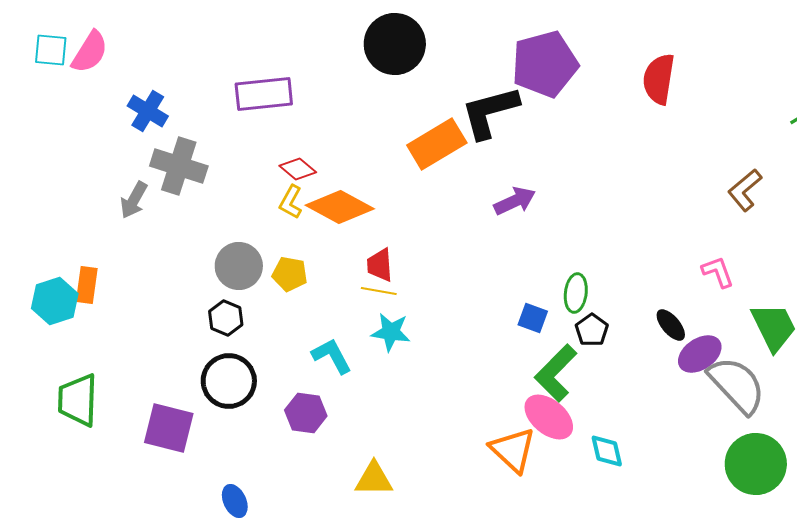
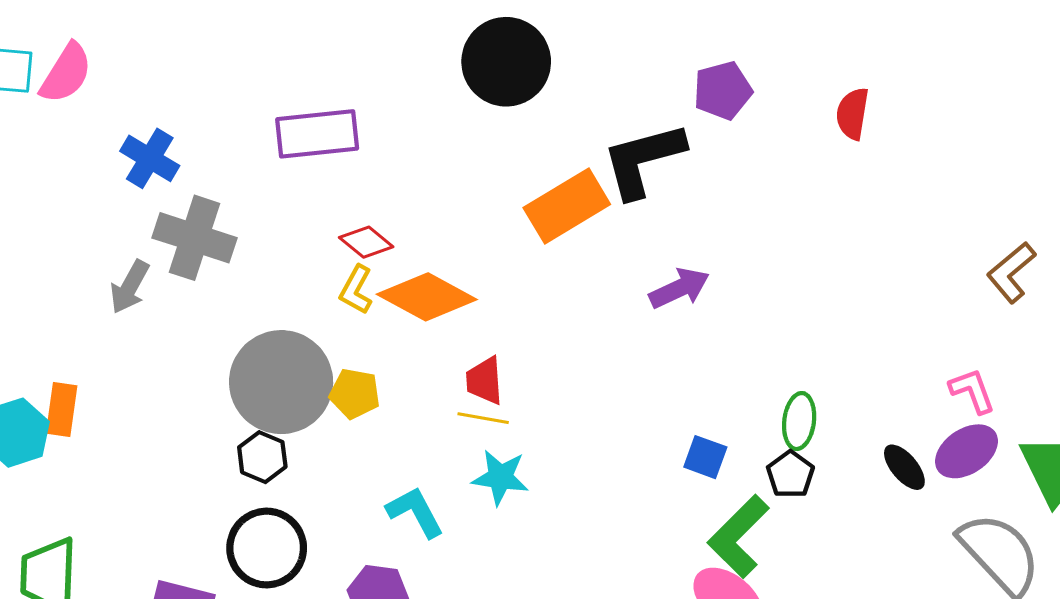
purple pentagon: (545, 64) -> (723, 91), size x0.6
red semicircle: (659, 79) -> (852, 114), moved, size x0.7
gray circle: (239, 266) -> (281, 382), size x1.5
green ellipse: (576, 293) -> (799, 421), moved
purple ellipse: (700, 354) -> (966, 451), moved

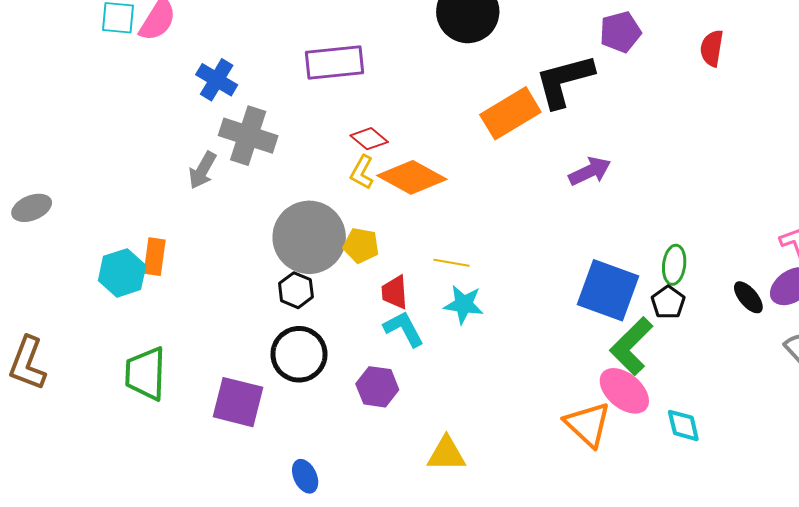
red trapezoid: (485, 381) -> (395, 292), moved
blue square: (705, 457) -> (608, 290), size x2.0

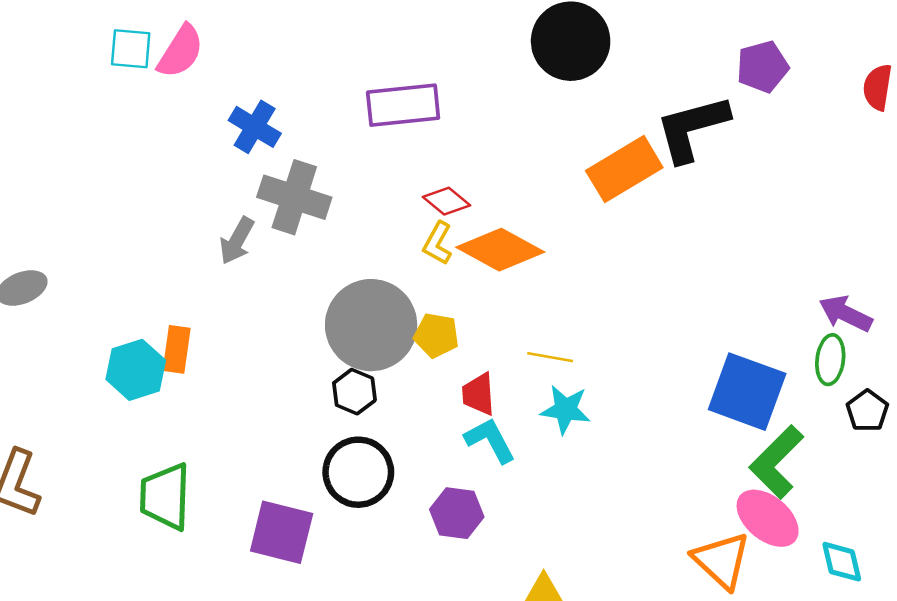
purple arrow: (590, 171) -> (846, 314), moved, turned -129
black pentagon: (668, 302) -> (867, 411), moved

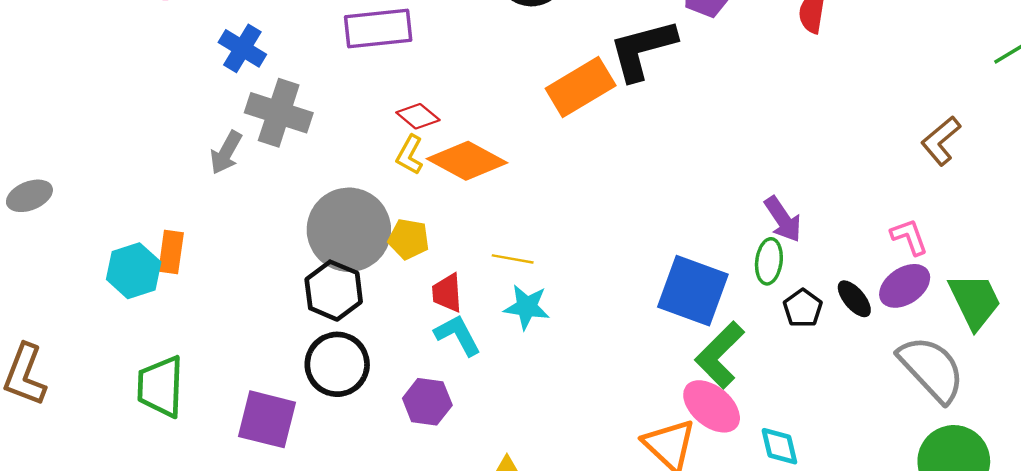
purple arrow: (846, 314) -> (783, 219), turned -150
black hexagon: (354, 392) -> (334, 291), size x1.4

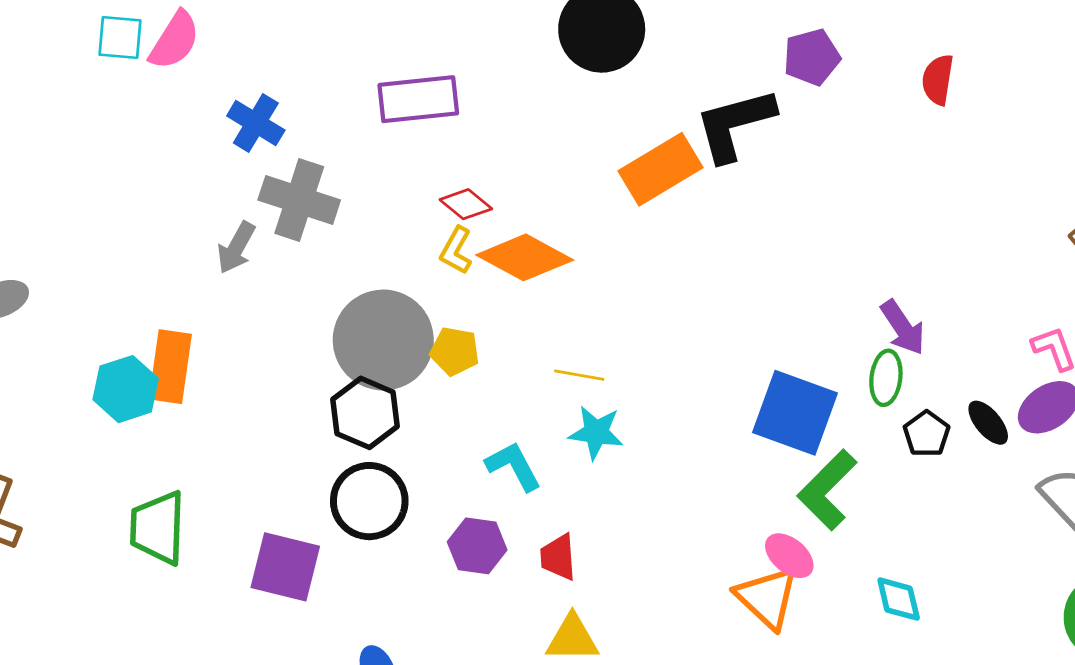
orange rectangle: (171, 252) -> (170, 367), size x1.4
red trapezoid: (447, 293) -> (558, 557), moved
pink ellipse: (712, 406) -> (789, 556), moved, size x0.7

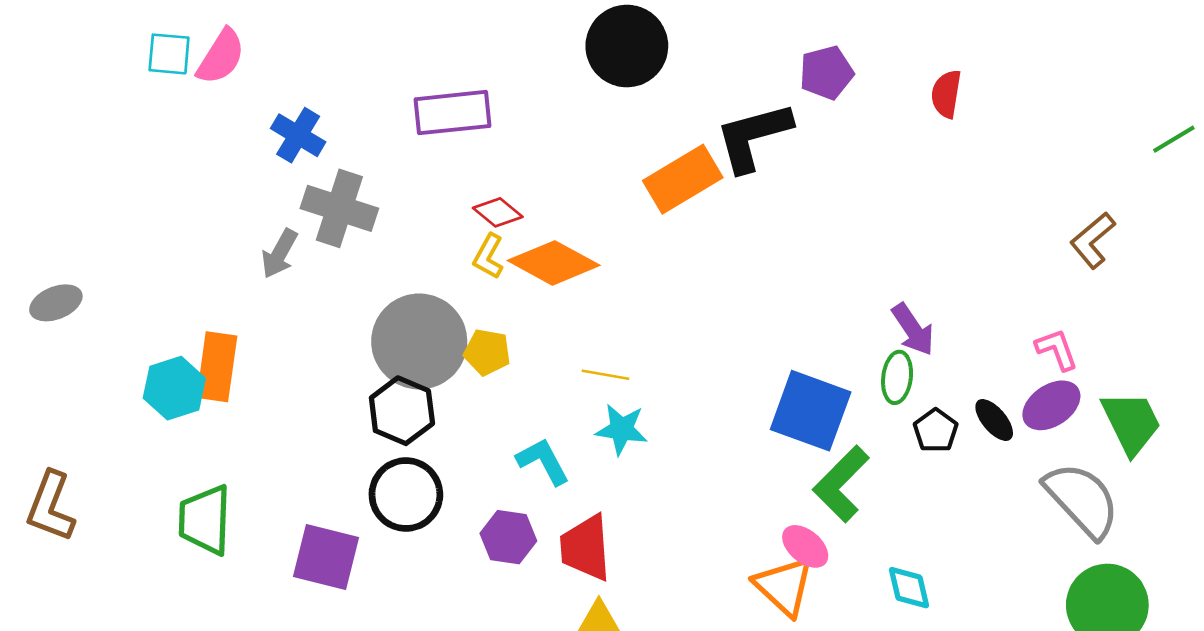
red trapezoid: (558, 557) -> (586, 548), size x1.5

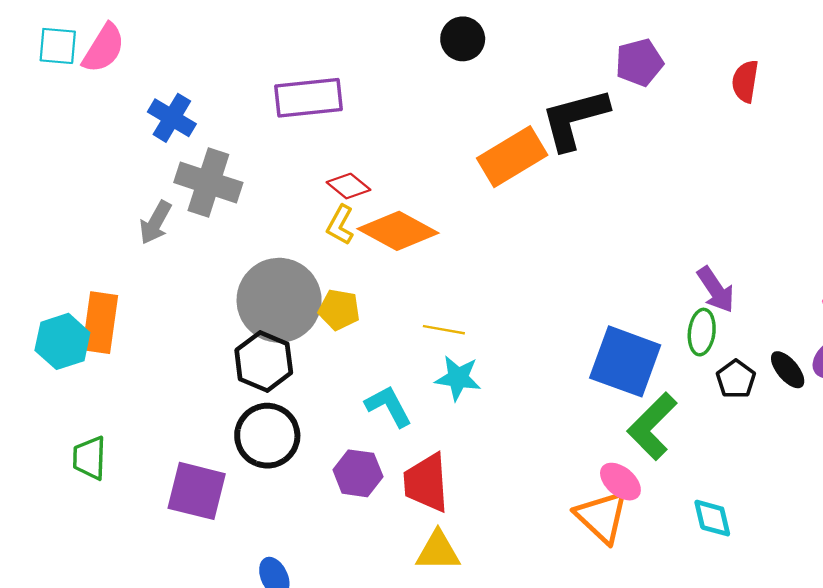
black circle: (627, 46) -> (463, 39), size x0.6
green trapezoid: (205, 520) -> (89, 458), size x0.7

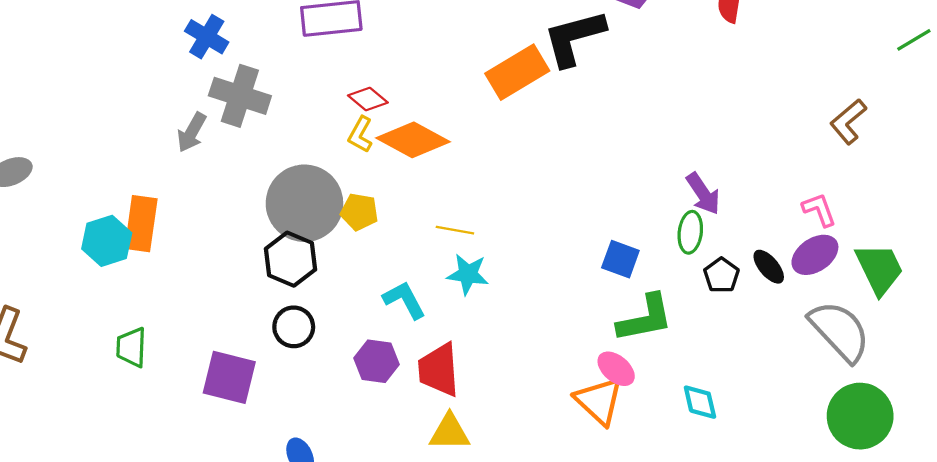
blue square: (625, 361) -> (620, 259), size x0.6
green L-shape: (652, 426) -> (645, 318), turned -146
black circle: (267, 436) -> (294, 327), size x0.7

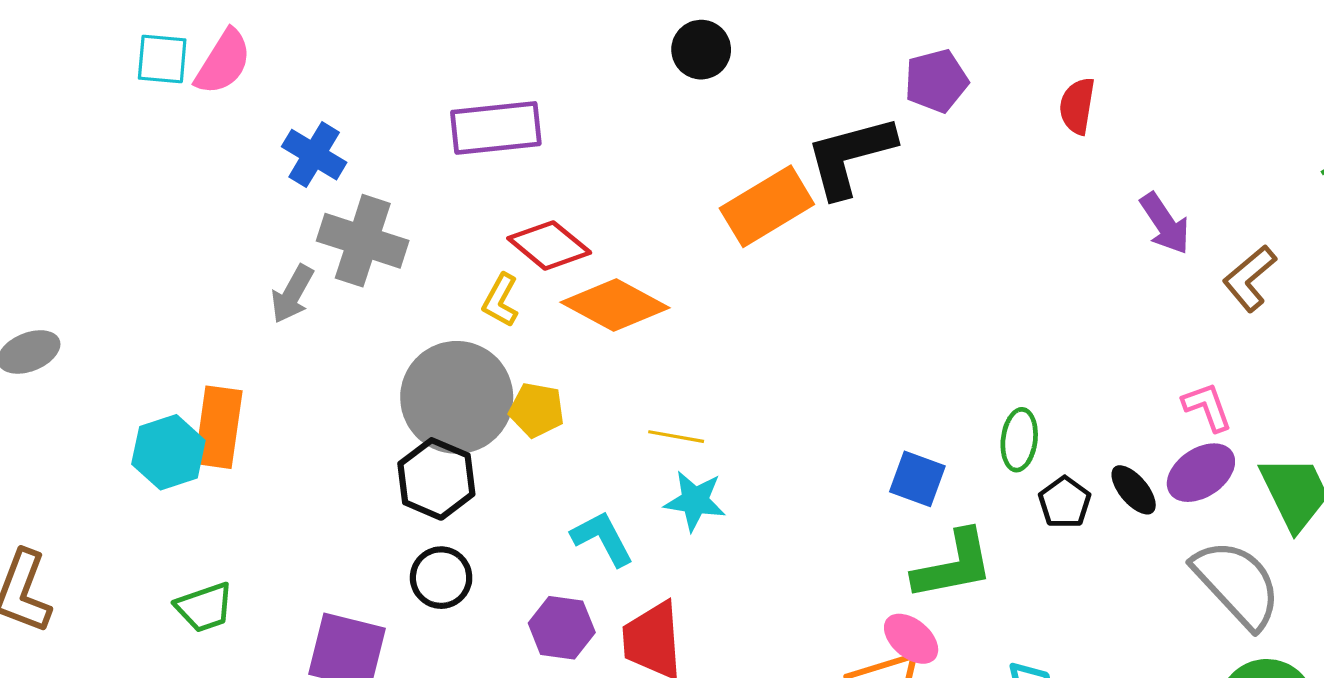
red diamond: (368, 99) -> (549, 245), size x1.4
yellow L-shape: (360, 134) -> (501, 300), moved
purple arrow: (703, 194) -> (1165, 224), moved
green trapezoid: (131, 347) -> (204, 607), turned -111

